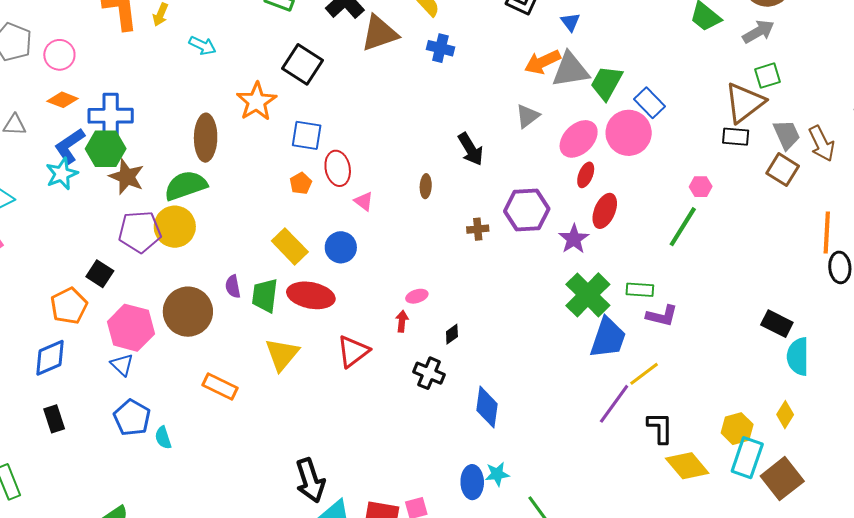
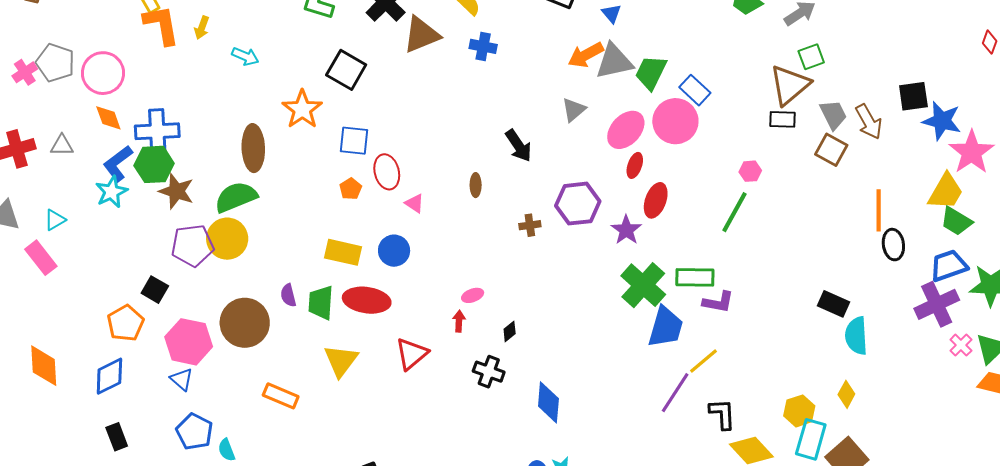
pink circle: (59, 55) -> (103, 73), size x1.4
orange diamond: (63, 100) -> (108, 118), turned 52
yellow rectangle: (290, 246) -> (343, 252), turned -30
green rectangle: (640, 290) -> (695, 277), size x1.4

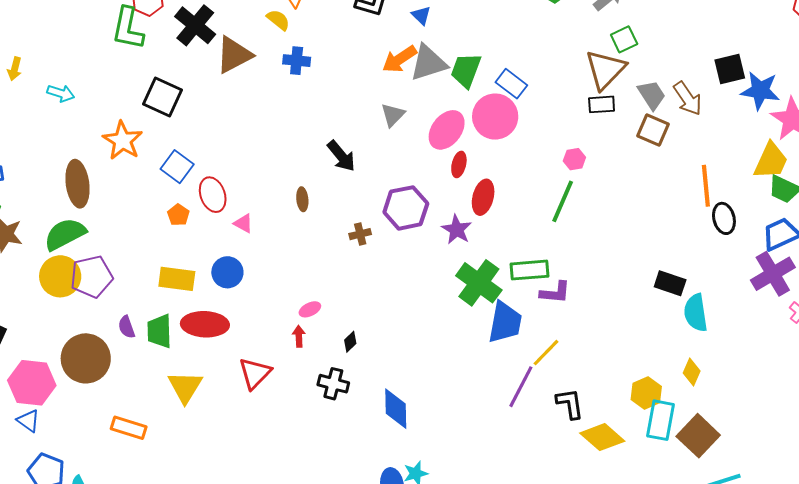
blue square: (354, 141) -> (177, 167), turned 36
purple pentagon: (192, 245) -> (92, 277), moved

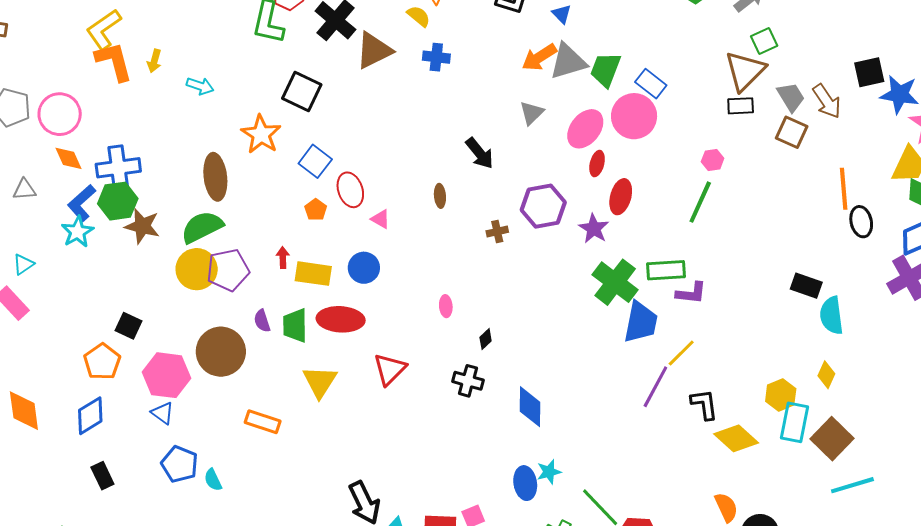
pink ellipse: (310, 309) -> (446, 306), turned -70
red arrow: (299, 336) -> (283, 258), moved

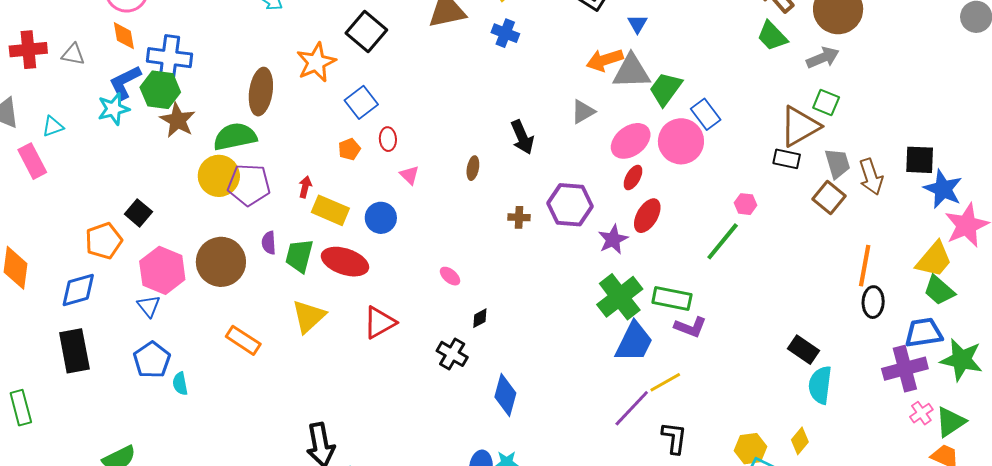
green square: (764, 41) -> (826, 102), turned 32
red ellipse: (350, 190) -> (388, 139), size x0.7
pink ellipse: (446, 306) -> (450, 276), turned -60
black rectangle: (102, 476) -> (74, 351), size x1.6

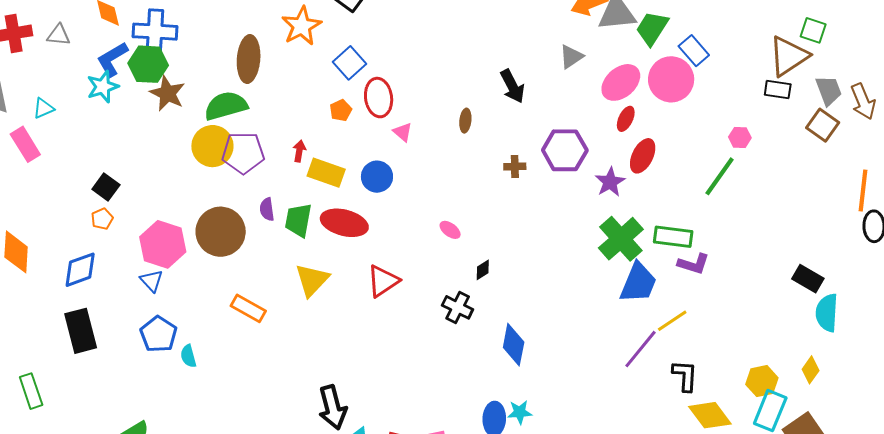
red ellipse: (388, 139) -> (379, 98), size x1.6
black square: (138, 213) -> (106, 187), moved
orange pentagon: (104, 241) -> (102, 219), size x0.6

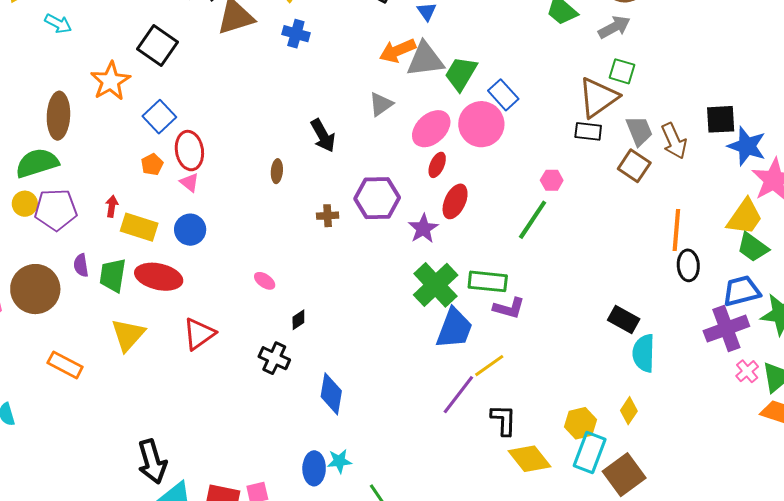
pink triangle: (403, 132) -> (189, 183), moved
yellow circle: (212, 146) -> (25, 204), size x0.6

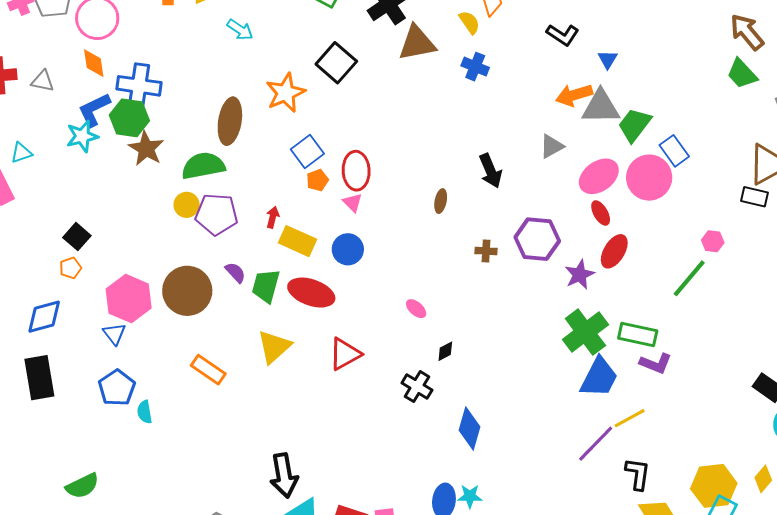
blue square: (159, 117) -> (307, 152), moved
red ellipse: (437, 165) -> (601, 213), turned -60
purple semicircle: (81, 265) -> (235, 272), turned 140
yellow hexagon: (581, 423) -> (714, 486), size x1.4

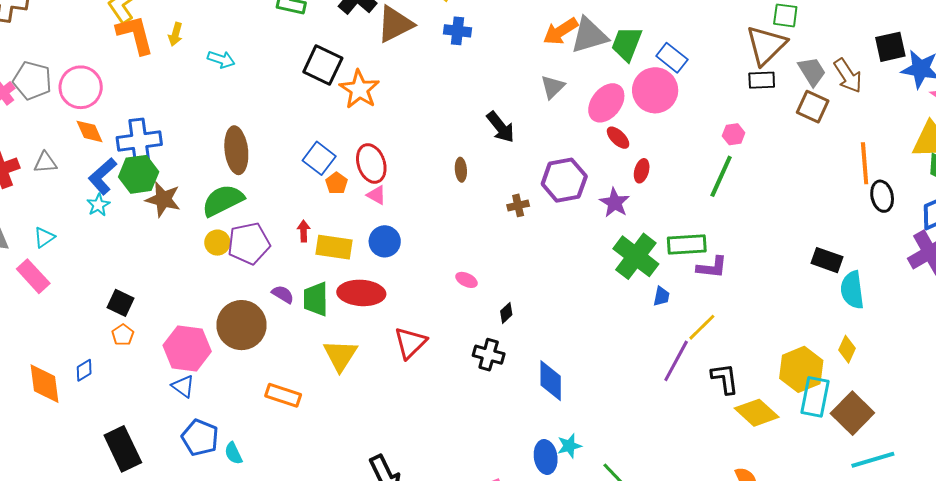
orange star: (286, 93) -> (359, 89), moved
cyan star: (82, 136) -> (98, 205), size x0.7
red ellipse: (614, 251) -> (642, 171), size x0.7
blue diamond: (44, 317) -> (84, 370), moved, size x0.6
blue trapezoid: (599, 377) -> (661, 296), size x0.5

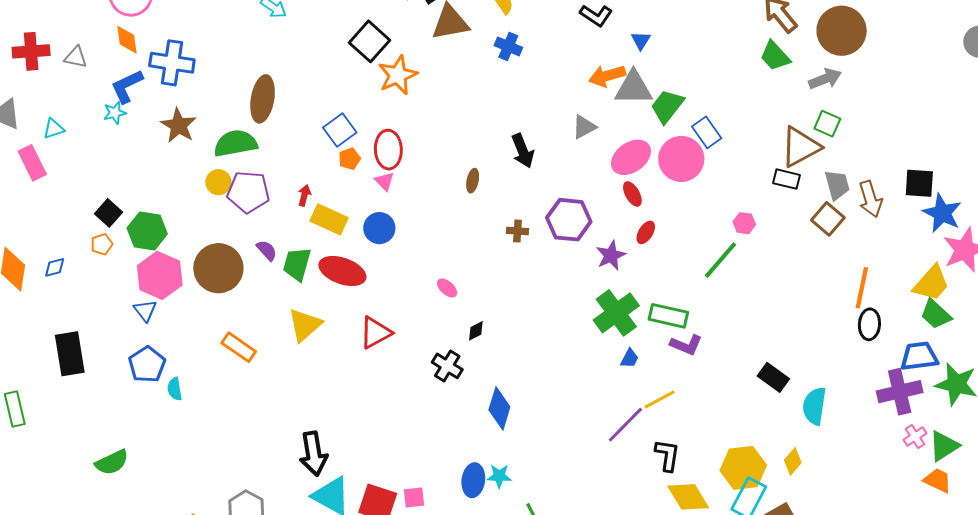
green hexagon: (139, 174) -> (147, 231), moved
black rectangle: (827, 260) -> (773, 377), moved

